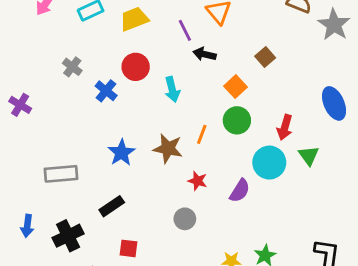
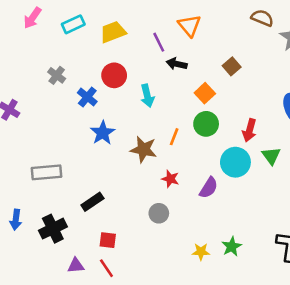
blue star: (122, 153) -> (103, 133), moved

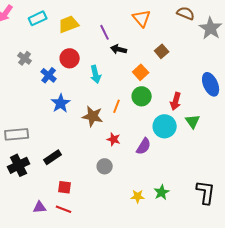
orange triangle: (189, 26) -> (142, 18), moved
black cross: (53, 229) -> (19, 165), moved
red line: (106, 268) -> (64, 209), turned -35

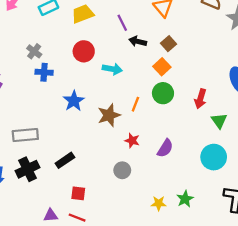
brown square: (162, 51) -> (168, 44), moved
cyan arrow: (96, 74) -> (112, 69), turned -66
blue cross: (49, 75) -> (44, 72), moved, turned -35
brown star: (93, 116) -> (109, 115), turned -30
cyan circle: (165, 126) -> (214, 157), moved

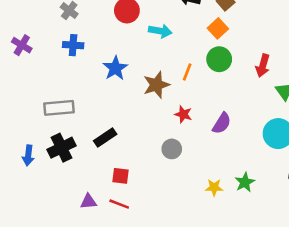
blue cross: (44, 72) -> (73, 45), moved

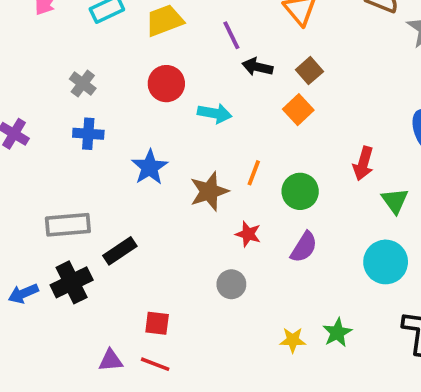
green circle: (219, 59) -> (300, 191), moved
black rectangle: (105, 137) -> (120, 251), moved
blue arrow: (28, 155) -> (23, 294), turned 60

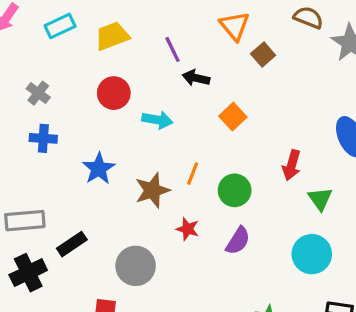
brown square: (309, 71) -> (263, 54), moved
gray circle: (231, 284) -> (136, 266), moved, size x1.5

